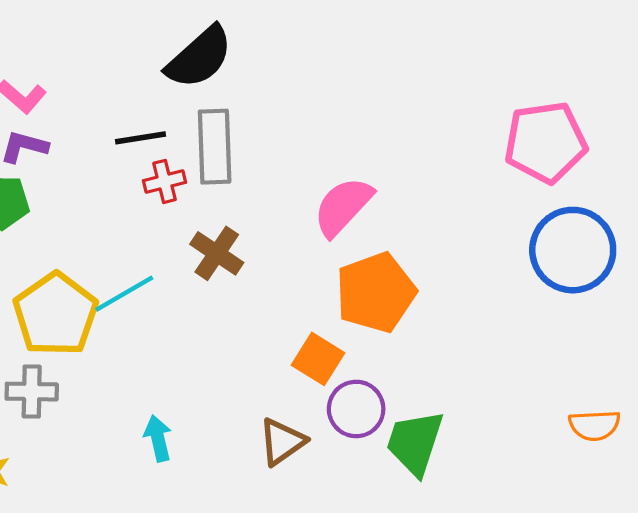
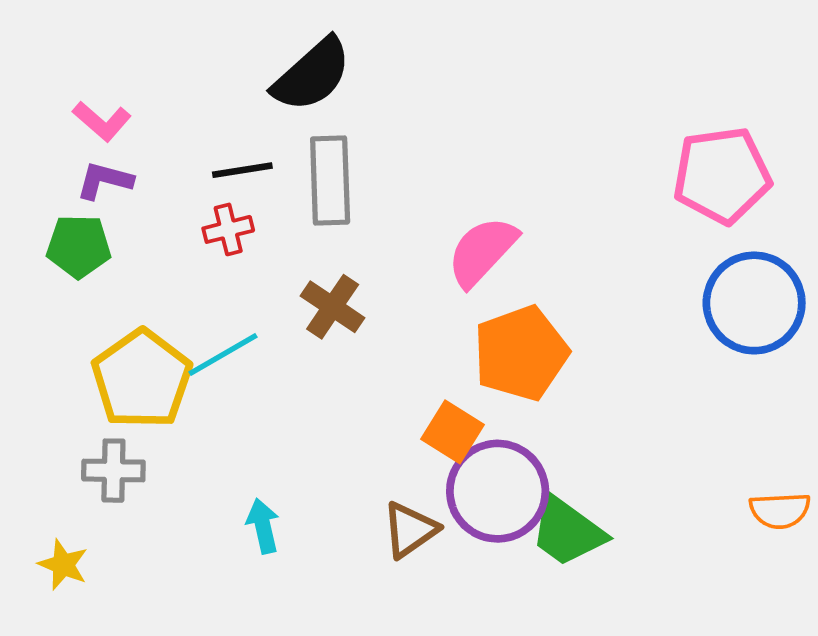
red cross: (164, 181) -> (228, 229), moved
purple circle: (356, 409) -> (498, 491), size x1.5
green trapezoid: (415, 443) -> (567, 531), turned -72

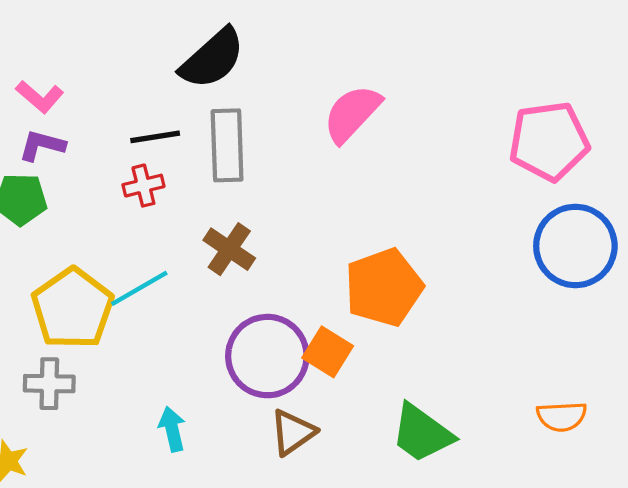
pink semicircle: (482, 251) -> (352, 114), moved
purple circle: (498, 491) -> (267, 356), moved
orange semicircle: (780, 510) -> (562, 416), moved

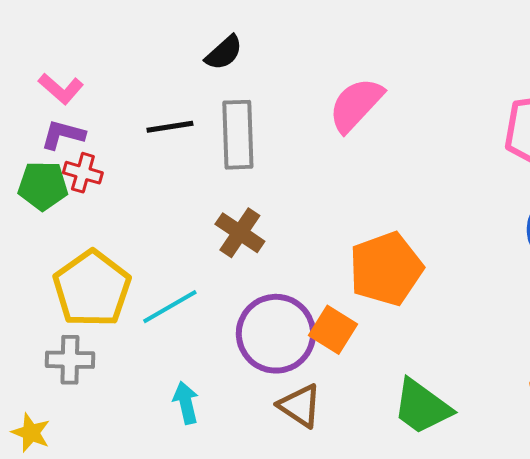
black semicircle: (212, 59) -> (224, 53), size x0.6
red cross: (143, 186) -> (83, 173), moved, turned 30
cyan line: (139, 288) -> (170, 307), moved
brown triangle: (293, 432) -> (300, 406), turned -51

